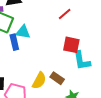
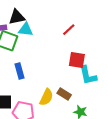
cyan triangle: (23, 32) -> (26, 29), moved
blue rectangle: (14, 42) -> (19, 71), moved

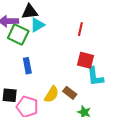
cyan triangle: (26, 29) -> (37, 25), turned -42
red line: (69, 30) -> (80, 29), turned -40

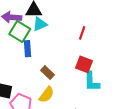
blue rectangle: (27, 66) -> (28, 49), moved
brown rectangle: (70, 93) -> (47, 73), moved

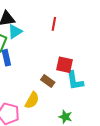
red line: (82, 33) -> (54, 24), moved
brown rectangle: (47, 73) -> (48, 81), moved

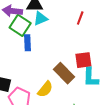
red square: (65, 65) -> (83, 60), turned -30
brown rectangle: (48, 81) -> (64, 73), size x1.5

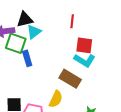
red square: (83, 60) -> (84, 45), moved, turned 30
cyan L-shape: (91, 77) -> (85, 60), moved, turned -45

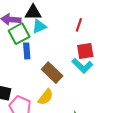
green square: (16, 43) -> (19, 34), turned 30
red square: (84, 45) -> (85, 51), turned -30
brown rectangle: (70, 79) -> (52, 73), moved

